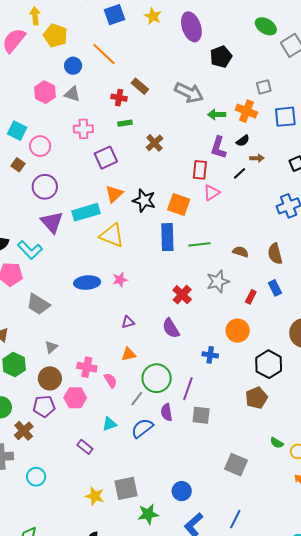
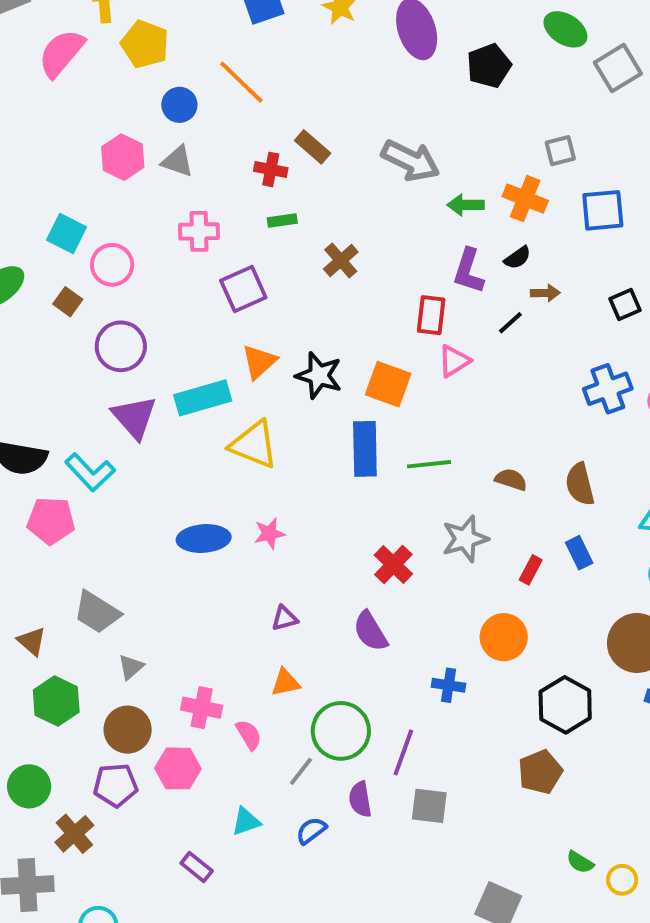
black pentagon: (221, 57) -> (489, 66), moved
gray trapezoid: (38, 304) -> (97, 612), moved
blue semicircle: (142, 428) -> (311, 831), size x0.7

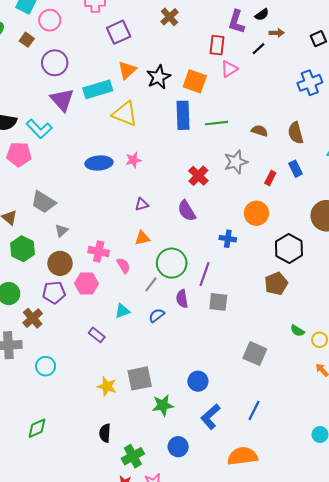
black star: (319, 375) -> (159, 77), turned 30

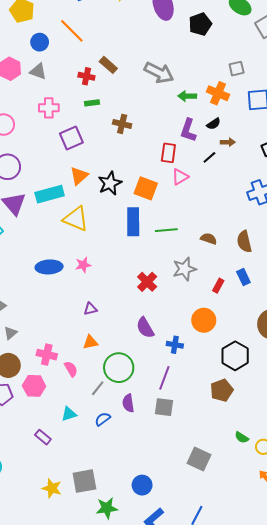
brown cross: (169, 17) -> (122, 124), turned -36
purple semicircle: (187, 211) -> (145, 328), moved
purple line: (204, 274) -> (164, 378), moved

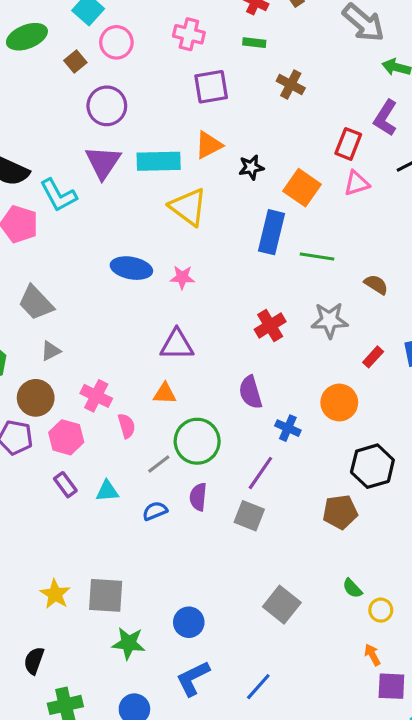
black star: (110, 183) -> (251, 167), size x0.7
purple triangle: (90, 309) -> (177, 345), size x1.6
purple rectangle: (43, 437) -> (65, 485), moved

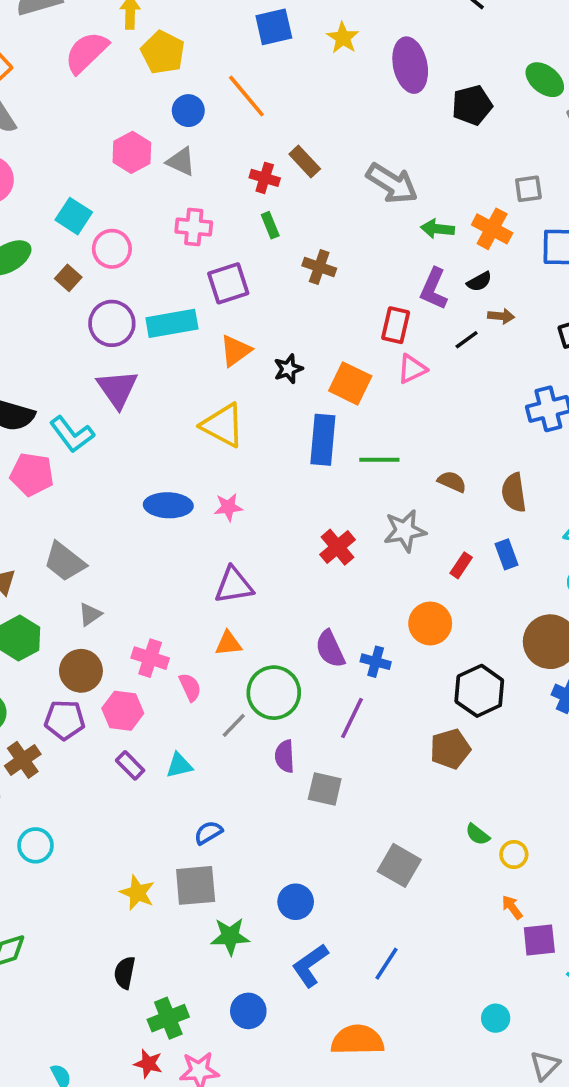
green rectangle: (254, 43) -> (270, 225), turned 70
cyan rectangle: (159, 161) -> (172, 323), moved
purple semicircle: (250, 392) -> (330, 649), moved
blue semicircle: (155, 511) -> (208, 833), moved
gray square: (249, 516) -> (325, 789), moved

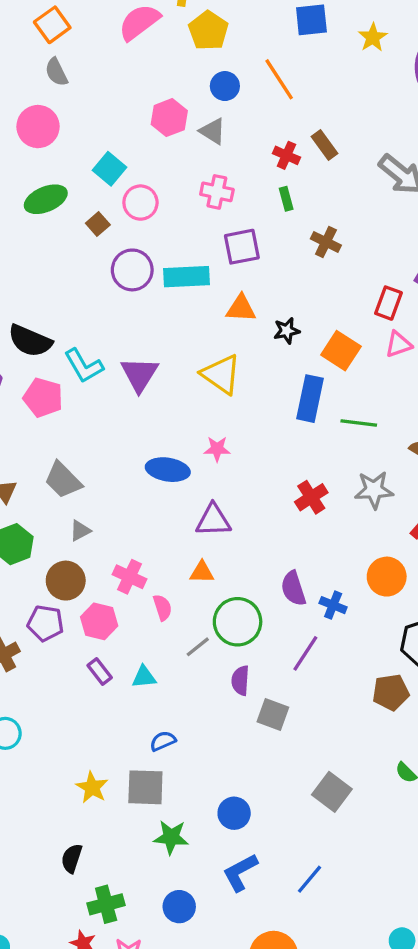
orange triangle: (236, 351) -> (241, 308), turned 32
purple triangle: (117, 389) -> (139, 374), moved
blue ellipse: (168, 505) -> (168, 470), moved

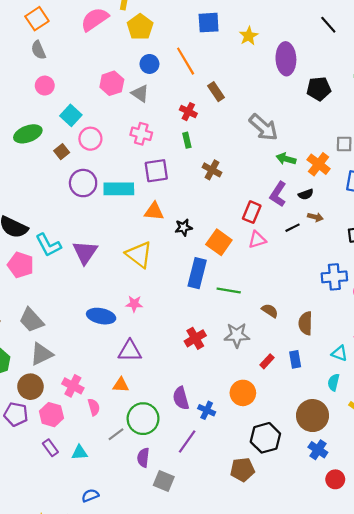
pink circle: (38, 127) -> (45, 86), moved, size x0.7
brown rectangle: (324, 145) -> (216, 92), moved
gray triangle: (80, 531) -> (41, 354), size x1.6

